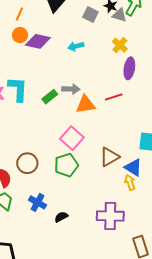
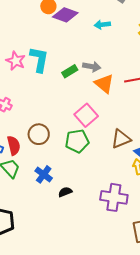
orange triangle: (86, 104) -> (104, 84), turned 40

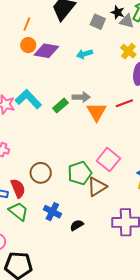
cyan L-shape: (39, 59) -> (28, 99), turned -44
orange triangle: (104, 84) -> (97, 112), turned 30
pink square: (86, 115) -> (108, 160), moved
brown triangle: (121, 139) -> (97, 187), moved

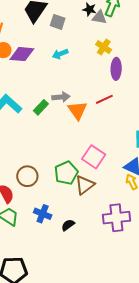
gray square: (98, 22) -> (58, 22), moved

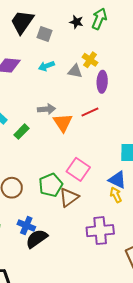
gray triangle: (99, 17) -> (75, 71), moved
green rectangle: (41, 107) -> (21, 132), moved
black semicircle: (68, 225) -> (37, 239), moved, size x1.6

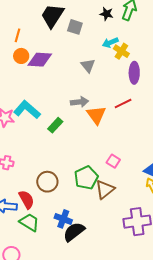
cyan arrow: (46, 66) -> (110, 43), moved
gray triangle: (75, 71) -> (88, 66), moved, turned 42
pink square: (78, 169) -> (113, 161), size x0.6

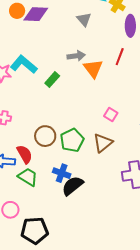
red line: (123, 103) -> (120, 57), turned -42
green pentagon: (86, 178) -> (72, 140), moved

